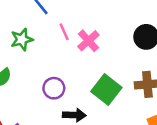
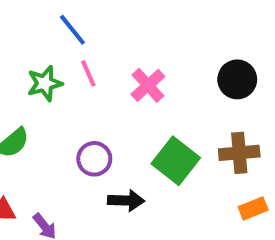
pink line: (64, 32) -> (88, 73), moved

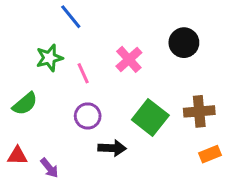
pink line: (88, 73) -> (83, 73), moved
black circle: (237, 79) -> (184, 43), moved

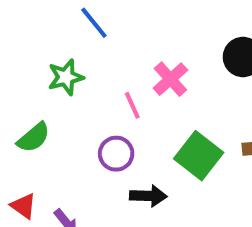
pink line: (83, 73) -> (132, 105), moved
red triangle: (17, 156) -> (23, 206), turned 35

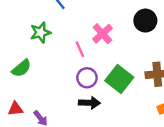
purple circle: (116, 154) -> (87, 78), moved
red triangle: (23, 206) -> (15, 109), turned -42

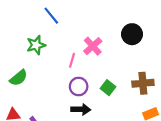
pink line: (80, 49) -> (72, 60), turned 40
green square: (119, 79) -> (108, 88), size x0.6

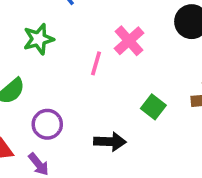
purple circle: (79, 87) -> (47, 124), moved

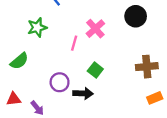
green square: (153, 107) -> (95, 70), moved
purple circle: (47, 124) -> (60, 82), moved

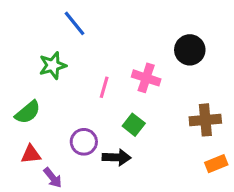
pink cross: (95, 29) -> (146, 78), moved, turned -30
red triangle: (14, 99) -> (31, 154), moved

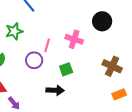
brown cross: (205, 120) -> (112, 66), turned 30
green square: (134, 125) -> (66, 69), turned 32
purple circle: (84, 142) -> (34, 60), moved

